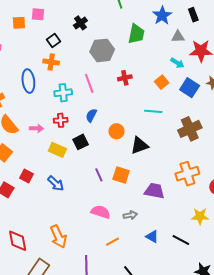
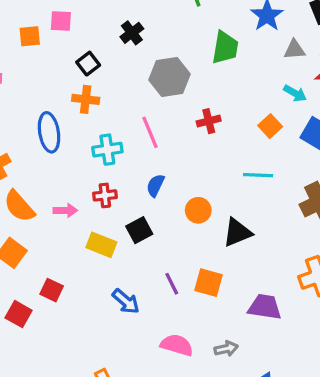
blue arrow: (56, 183) -> (126, 301), moved

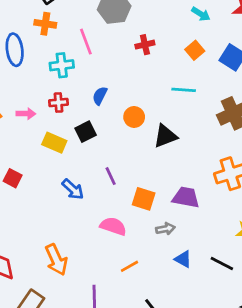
cyan arrow: (295, 93) -> (201, 14), moved
pink line: (150, 132) -> (86, 42), moved
orange square: (209, 283) -> (144, 199), moved
gray arrow: (226, 349) -> (165, 229), moved

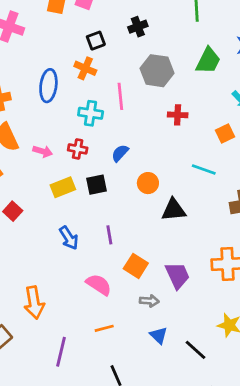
yellow rectangle: (54, 143) -> (63, 187), turned -60
purple trapezoid: (186, 197) -> (177, 275), turned 40

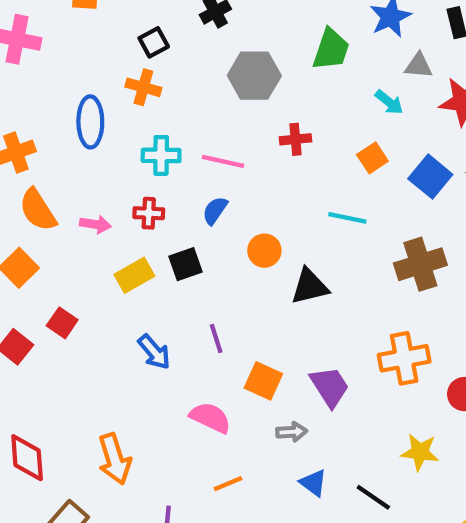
pink line: (120, 96) -> (223, 161), moved, turned -64

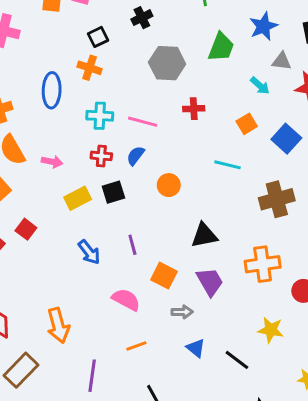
red cross: (149, 213) -> (101, 156), moved
black triangle: (310, 287) -> (204, 235), moved

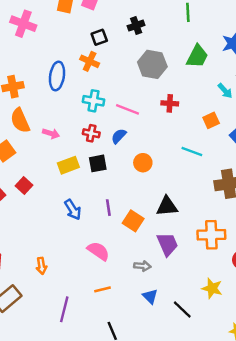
orange square: (164, 276) -> (133, 221), moved
orange arrow: (58, 325) -> (41, 266), size x0.6

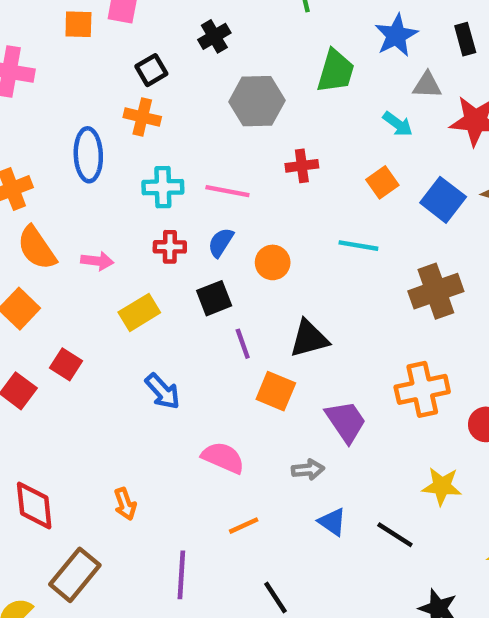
black square: (98, 163) -> (214, 298), moved
orange circle: (143, 163) -> (273, 262), moved
black triangle: (167, 206) -> (309, 339), moved
purple line: (108, 208) -> (243, 344), moved

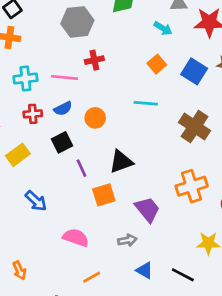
red cross: (302, 166) -> (94, 60), moved
blue semicircle: (221, 242) -> (63, 109), turned -144
brown cross: (436, 291) -> (195, 127), turned -32
orange square: (276, 391) -> (104, 195), turned -35

